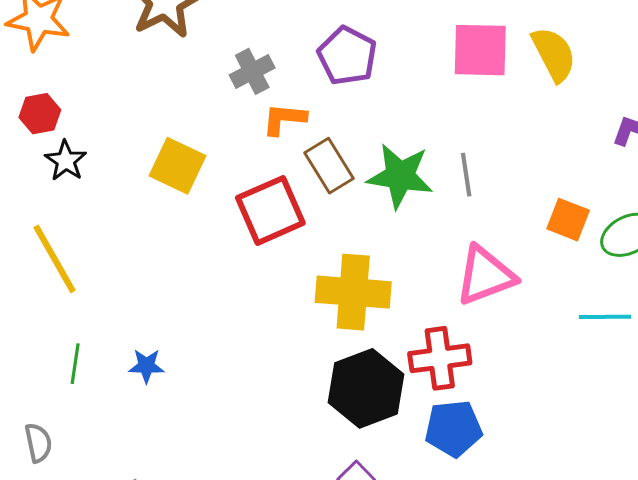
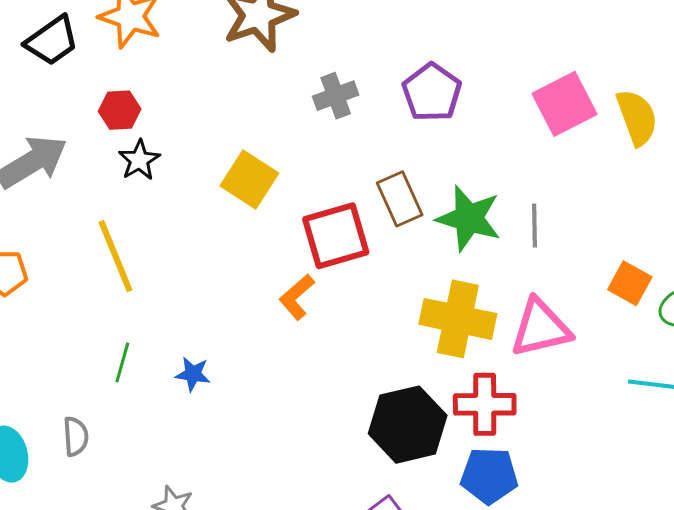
pink square: (480, 50) -> (564, 104), turned -36
orange L-shape: (284, 119) -> (297, 297), moved, turned -54
yellow cross: (353, 292) -> (458, 319), moved

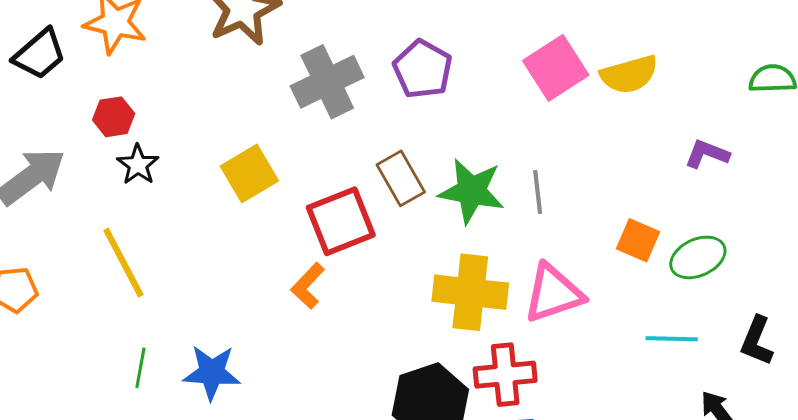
gray cross: (336, 96) -> (327, 82), size x1.6
yellow semicircle: (637, 117) -> (629, 74), turned 100
yellow square: (249, 180) -> (249, 173), turned 32
blue star: (193, 374) -> (212, 372), size x1.6

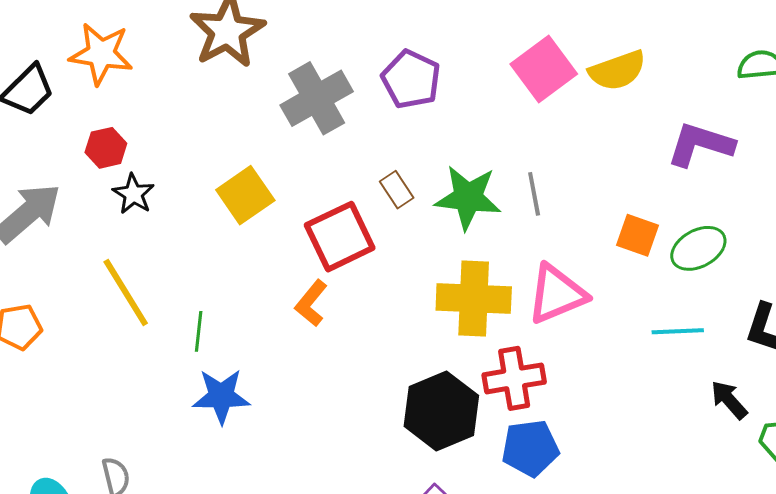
purple L-shape: (707, 154) -> (700, 144), size x1.5
brown rectangle: (401, 178) -> (397, 190), size x0.7
green line: (140, 368) -> (199, 331), moved

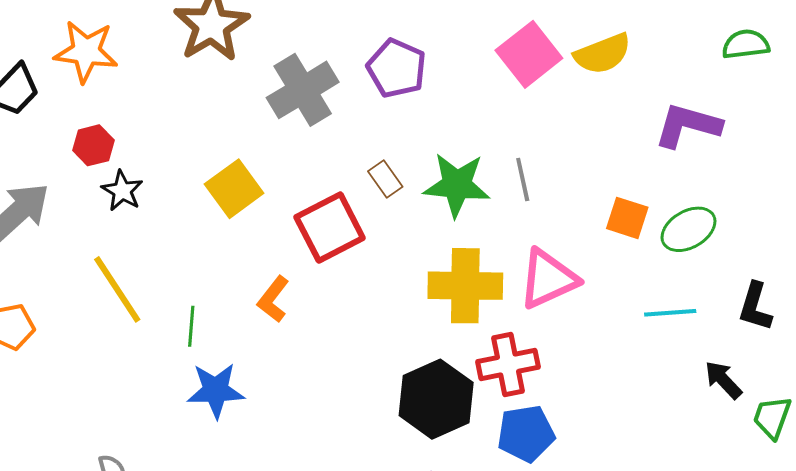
orange L-shape: (311, 303) -> (273, 299), moved

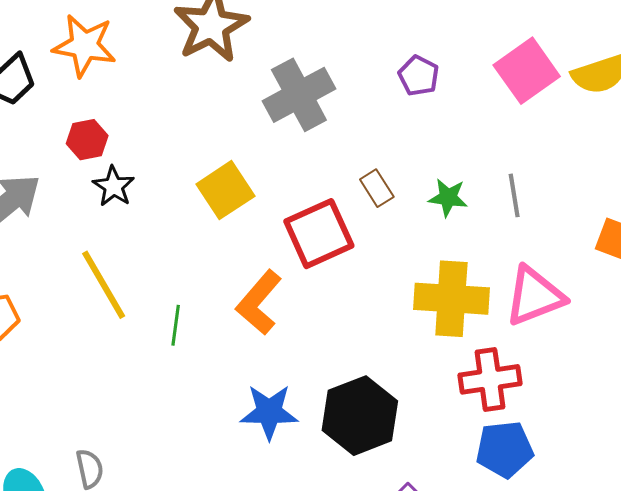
purple pentagon: (397, 68) -> (419, 76), moved, size x0.7
green star: (457, 185) -> (448, 198), size x0.6
orange L-shape: (273, 299) -> (259, 302), size x1.4
blue star: (216, 390) -> (269, 412), moved
black hexagon: (436, 399) -> (360, 416), moved

